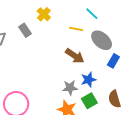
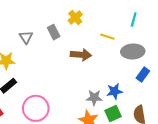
cyan line: (92, 14) -> (134, 20), moved, turned 56
gray ellipse: (102, 40) -> (133, 51), turned -50
brown arrow: (75, 56) -> (81, 55), moved, turned -36

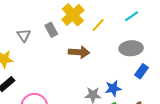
yellow cross: (75, 17) -> (73, 15), size x1.5
cyan line: (134, 20) -> (132, 16), turned 40
yellow line: (107, 37) -> (98, 25), moved, turned -64

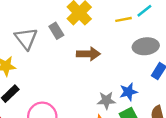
yellow line: (98, 25) -> (123, 19), moved, turned 40
gray triangle: (24, 35) -> (26, 39), size x1.5

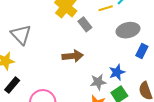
gray rectangle: (56, 31) -> (85, 24), moved
brown arrow: (88, 54) -> (73, 56), moved

